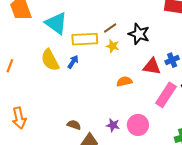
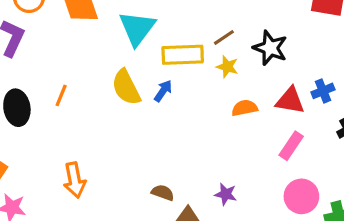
cyan triangle: (56, 23) -> (137, 28), turned 30
orange semicircle: (124, 81) -> (245, 108), moved
pink rectangle: (166, 95) -> (291, 146), moved, size x0.7
pink circle: (138, 125) -> (301, 196), moved

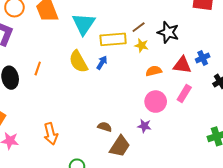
orange arrow: (75, 180) -> (51, 134), moved
pink circle: (301, 196) -> (156, 102), moved

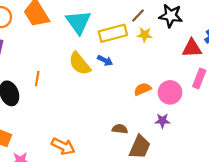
blue arrow: (102, 63) -> (105, 60), turned 96
orange semicircle: (154, 71) -> (142, 89), moved
orange arrow: (51, 134) -> (63, 146), turned -40

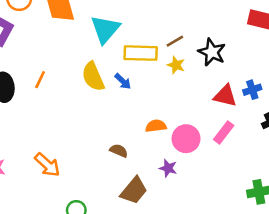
brown semicircle: (120, 129) -> (119, 151), moved

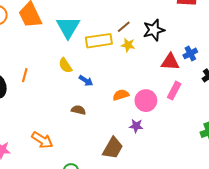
black star: (212, 52) -> (154, 30), turned -30
yellow semicircle: (93, 77) -> (65, 65), size x0.7
blue arrow: (123, 81) -> (86, 81), moved
brown semicircle: (119, 151) -> (78, 110), moved

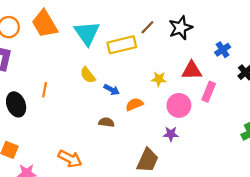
yellow star: (128, 45) -> (159, 79), moved
red triangle: (170, 62) -> (192, 70), moved
orange semicircle: (121, 95) -> (134, 104), moved

